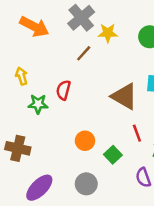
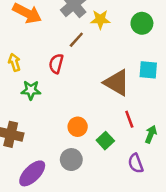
red semicircle: (63, 90) -> (56, 64), moved
gray circle: (86, 184) -> (71, 160), moved

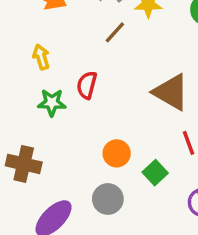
yellow arrow: (15, 62) -> (41, 57), moved
red semicircle: (56, 64) -> (87, 85), moved

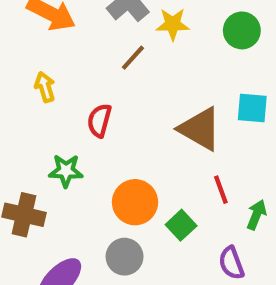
green star: (52, 103) -> (66, 171), moved
orange circle: (117, 153) -> (135, 202), size x1.4

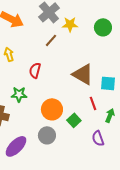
cyan square: (252, 108) -> (108, 83), moved

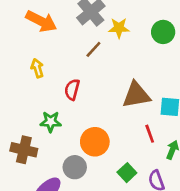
brown triangle: (83, 74) -> (136, 95), turned -40
green square: (74, 120) -> (127, 173), moved
gray circle: (47, 135) -> (75, 167), moved

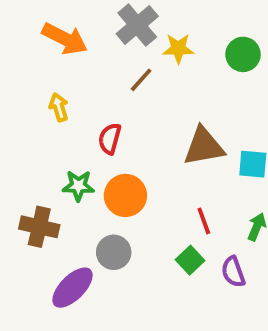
red line: (150, 134) -> (204, 221), moved
orange circle: (95, 142) -> (125, 195), moved

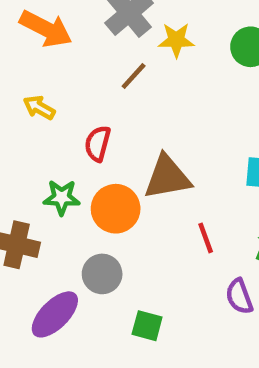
yellow arrow: (59, 107) -> (39, 108), turned -44
brown triangle: (204, 146) -> (167, 177), moved
green square: (190, 260) -> (147, 326), moved, turned -32

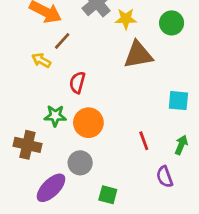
brown line: (134, 76) -> (62, 41), moved
brown triangle: (167, 177) -> (138, 55), moved

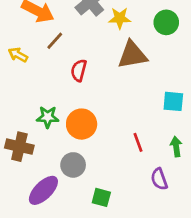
yellow arrow: (41, 60) -> (18, 55), moved
red semicircle: (77, 83) -> (79, 70), moved
green arrow: (181, 145) -> (176, 147), turned -30

